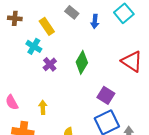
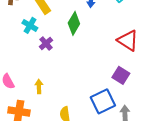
green diamond: (82, 62) -> (74, 23), moved
purple square: (106, 95) -> (121, 75), moved

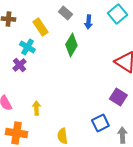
purple cross: (46, 43) -> (19, 65), moved
blue square: (103, 101) -> (100, 123), size x0.7

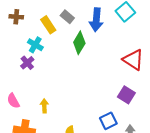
gray rectangle: (65, 13) -> (67, 17), moved
blue arrow: (88, 22) -> (96, 20), size x1.6

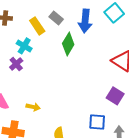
yellow arrow: (44, 106) -> (33, 107), turned 104
blue square: (108, 121) -> (97, 122), turned 30

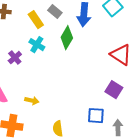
cyan cross: (24, 46) -> (37, 45), moved

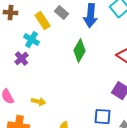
green diamond: (67, 38) -> (79, 51), moved
cyan cross: (37, 45) -> (31, 40), moved

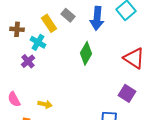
brown cross: (10, 13) -> (17, 29), moved

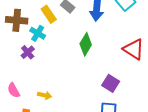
brown cross: (17, 29) -> (17, 20), size x1.5
purple square: (127, 93) -> (111, 83), moved

